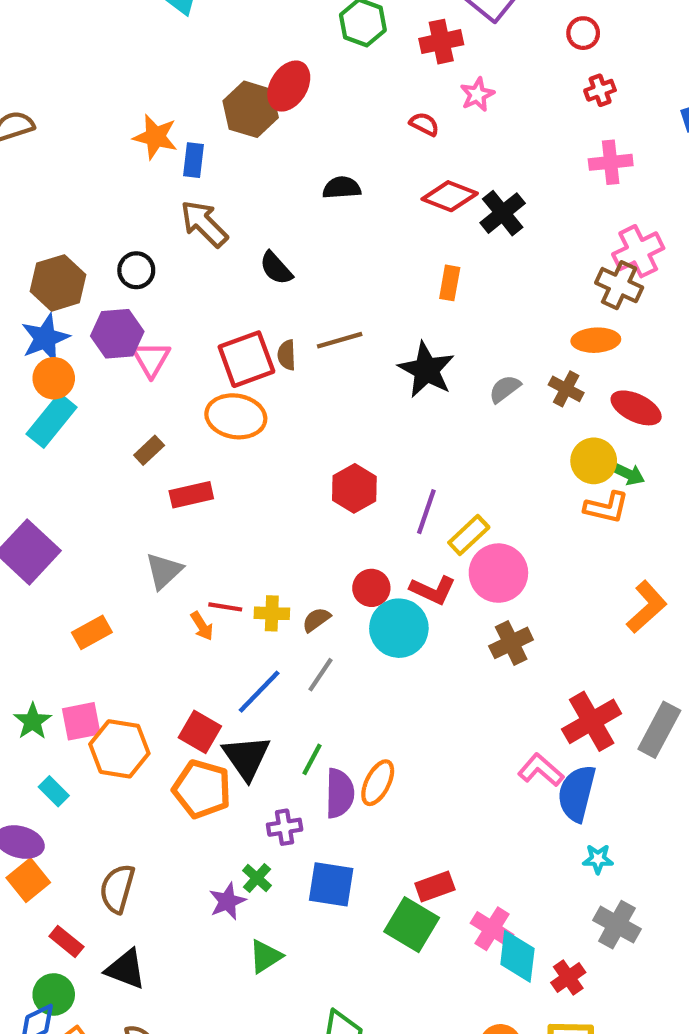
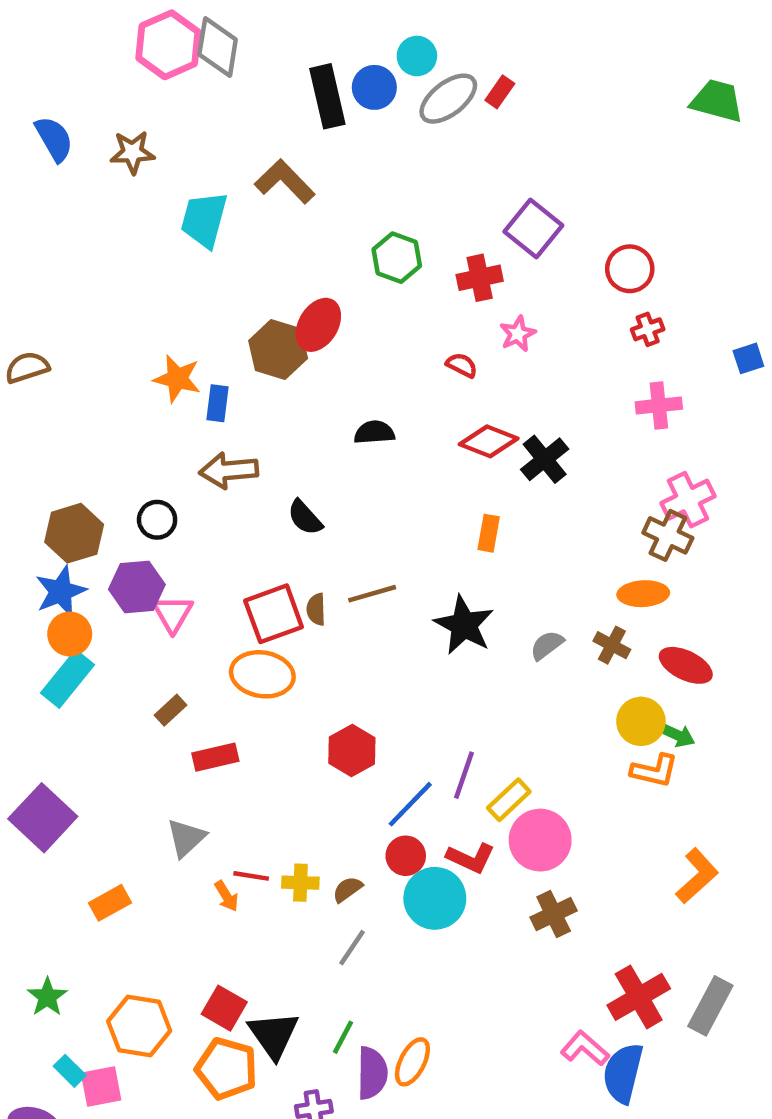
red circle: (583, 33) -> (630, 269), size x1.4
brown arrow: (204, 224) -> (229, 470), turned -50
red hexagon: (354, 488) -> (352, 750), moved
blue line: (259, 692) -> (410, 804), moved
pink square: (81, 721) -> (101, 1087), moved

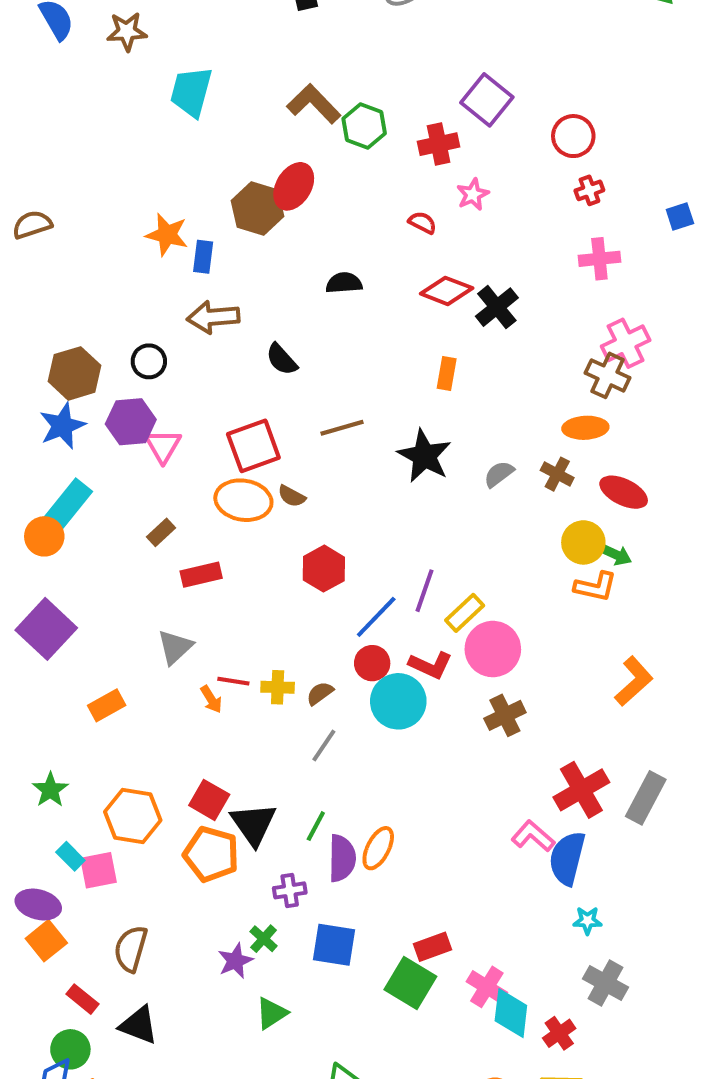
brown L-shape: (285, 181) -> (314, 104), moved
brown semicircle: (316, 609) -> (292, 496), moved, turned -60
orange circle: (70, 634) -> (44, 536), moved

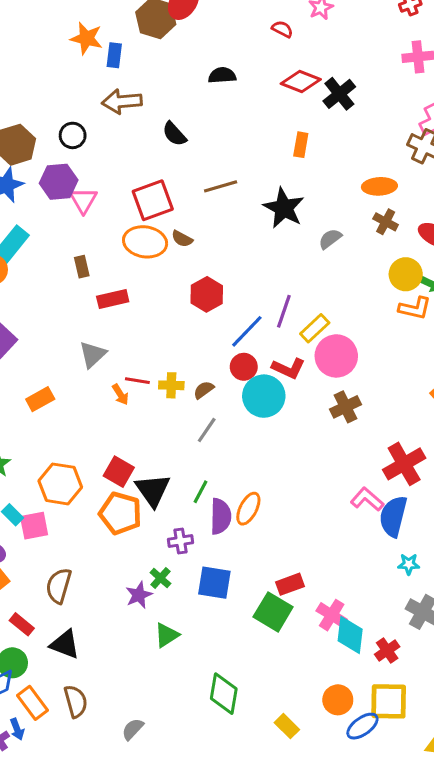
orange ellipse: (585, 428) -> (379, 186), moved
gray semicircle: (499, 474) -> (330, 239), moved
brown rectangle: (161, 532) -> (82, 267), turned -60

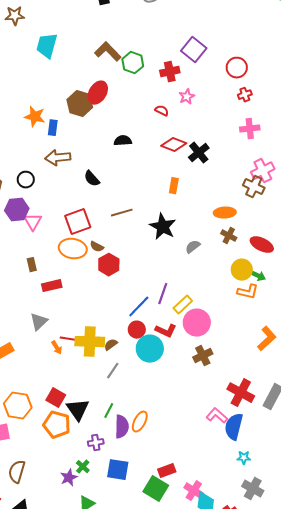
red hexagon: (207, 294) -> (109, 265), moved
yellow cross: (171, 385) -> (90, 342), size x1.8
red cross: (404, 464) -> (241, 393), turned -32

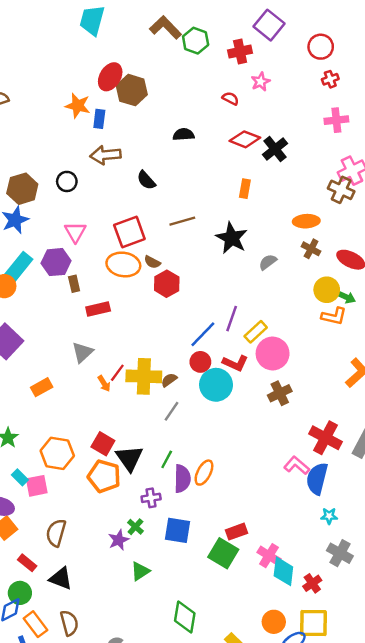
red ellipse: (98, 93) -> (110, 77), moved
purple hexagon: (17, 210) -> (56, 262), moved
red line: (68, 339) -> (117, 373), turned -63

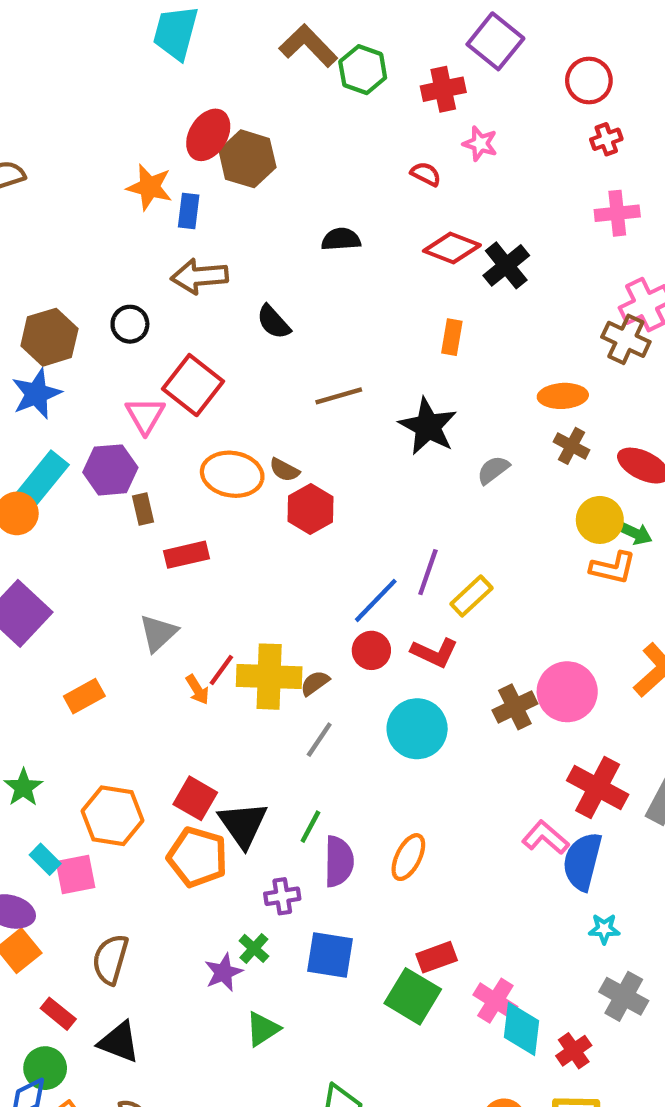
pink star: (261, 82) -> (480, 144), turned -30
red square: (129, 232) -> (193, 385), moved, turned -32
pink circle: (273, 354) -> (567, 692), moved
cyan circle: (216, 385) -> (417, 729), moved
orange ellipse: (204, 473) -> (408, 857), moved

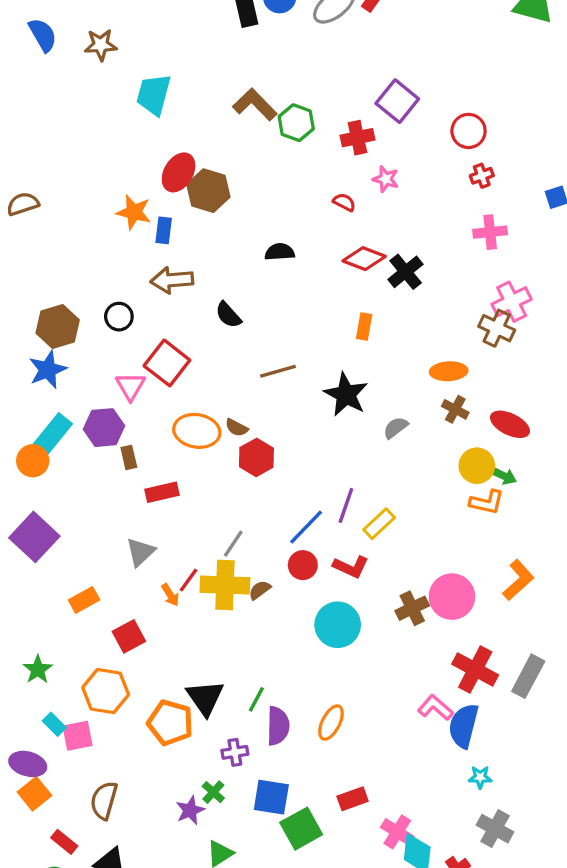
gray line: (319, 740) -> (233, 544), moved
red square: (195, 798) -> (129, 636), moved, turned 32
green square: (413, 996) -> (301, 829), moved, turned 30

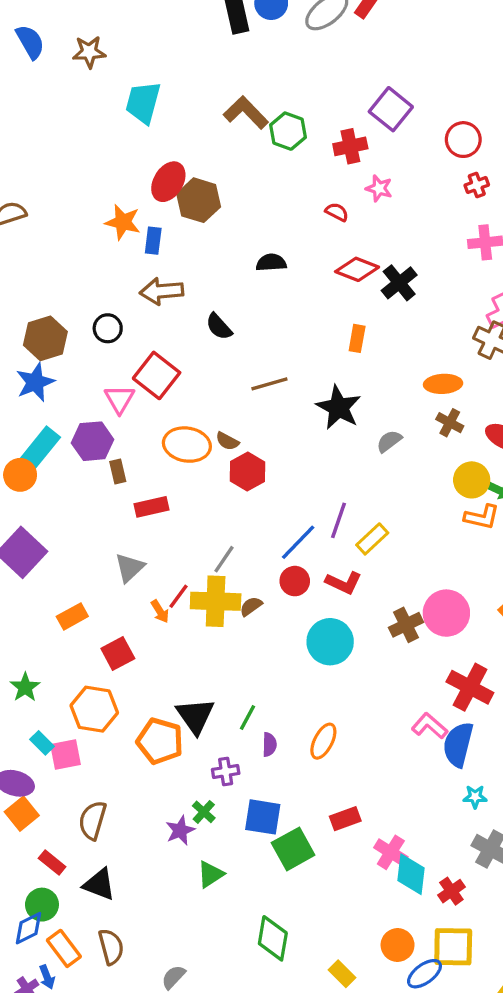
purple semicircle: (278, 726) -> (269, 744), size x0.6

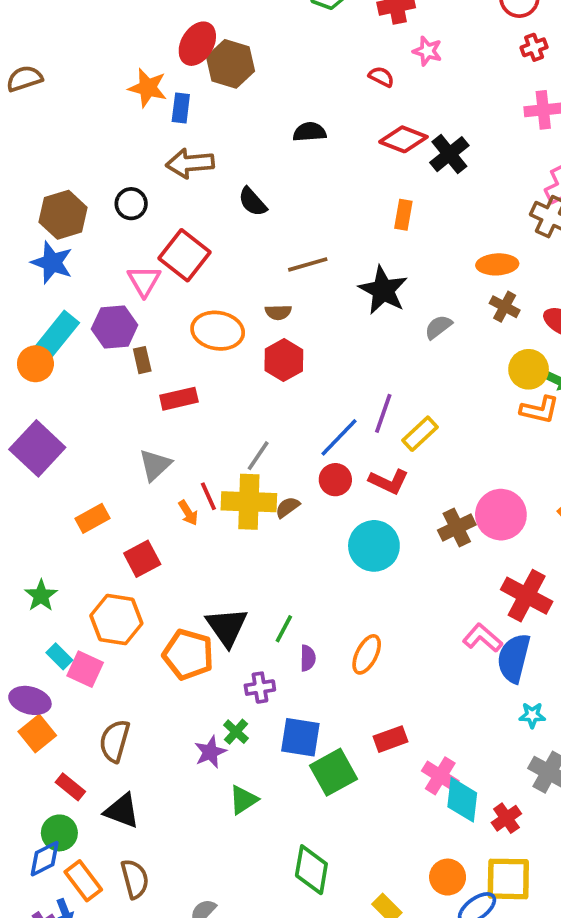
blue star: (35, 382) -> (52, 263), turned -30
brown semicircle: (227, 441) -> (278, 312), moved, turned -30
red line: (178, 596) -> (208, 496), turned -60
pink square: (66, 755) -> (85, 669), turned 36

